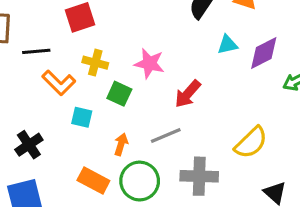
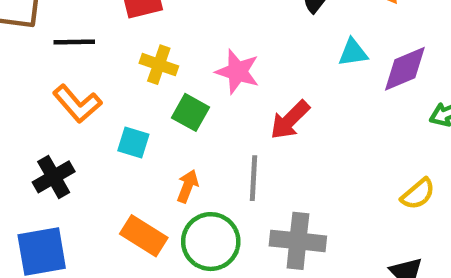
orange L-shape: (59, 83) -> (77, 104), moved
gray line: (166, 136) -> (254, 178), turned -68
yellow semicircle: (251, 143) -> (418, 194), moved, size x0.7

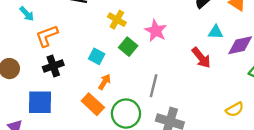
orange L-shape: (77, 104) -> (47, 36), moved, turned 100
red arrow: (290, 120) -> (201, 58), moved, turned -95
orange arrow: (188, 186) -> (105, 82), moved

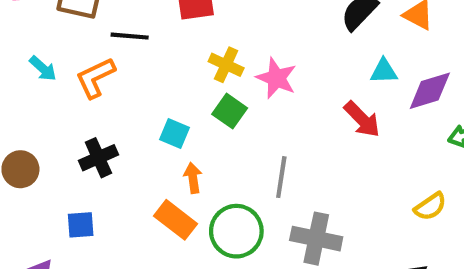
yellow cross: (117, 20) -> (226, 65), moved
orange L-shape: (47, 36) -> (95, 78), moved
orange arrow: (105, 82) -> (193, 178), turned -35
blue square: (40, 102) -> (81, 225), size x0.6

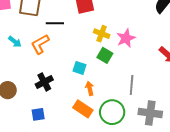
pink star: (276, 78) -> (126, 38), turned 30

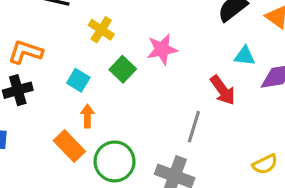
yellow cross: (102, 34) -> (101, 30), moved
orange L-shape: (40, 44) -> (25, 52), moved, turned 35
gray line: (132, 85) -> (194, 127), moved

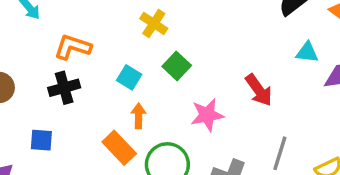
pink star: (162, 49) -> (207, 115), moved
red arrow: (223, 90) -> (259, 90), moved
gray line: (194, 127) -> (280, 153), moved

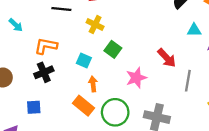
gray line: (280, 153) -> (188, 81), moved

